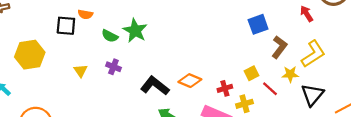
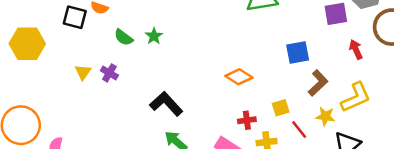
green star: (135, 31) -> (154, 36), size x0.6
purple cross: (113, 67) -> (109, 73), moved
orange diamond: (190, 81) -> (239, 77), moved

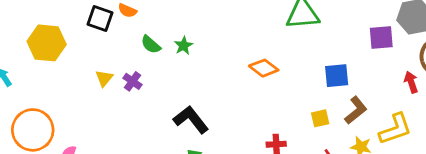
red arrow: (356, 49) -> (411, 82), moved
orange diamond: (239, 77) -> (264, 68), moved
yellow square: (281, 108) -> (320, 118), moved

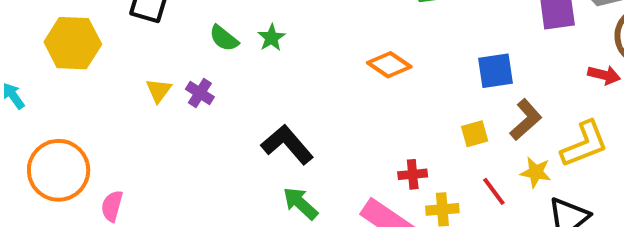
red arrow: (411, 82) -> (604, 75), turned 125

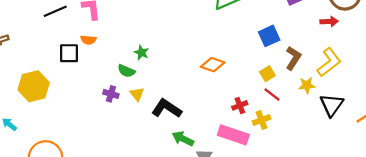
green semicircle: (224, 38) -> (126, 71), moved
orange diamond: (389, 65) -> (213, 65), moved
yellow triangle: (159, 90) -> (137, 94), moved
red line: (494, 191) -> (272, 94), moved

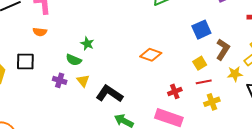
black square: (69, 53) -> (25, 61), moved
red line: (272, 94) -> (204, 82), turned -49
yellow cross: (262, 120) -> (212, 102), moved

